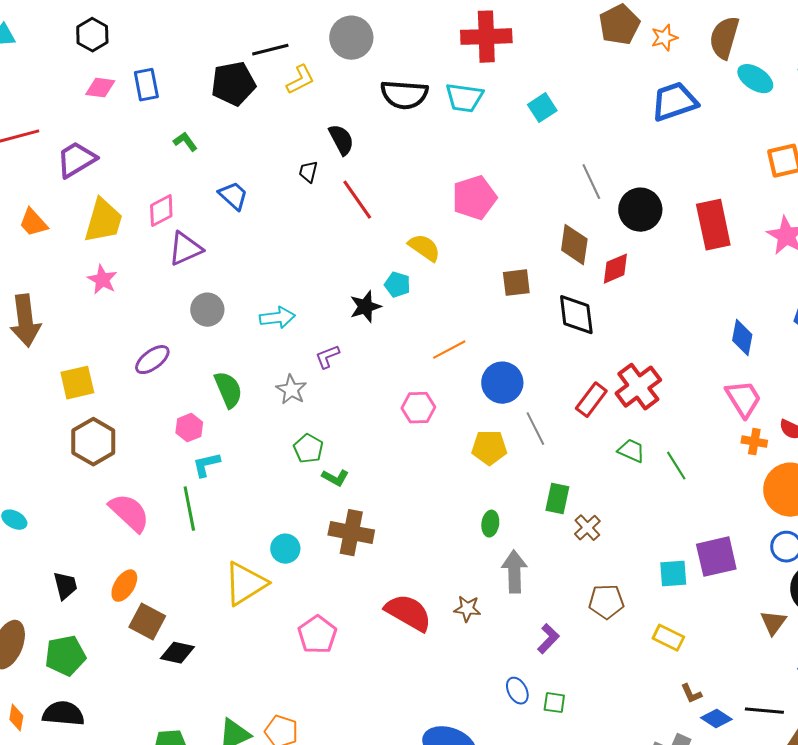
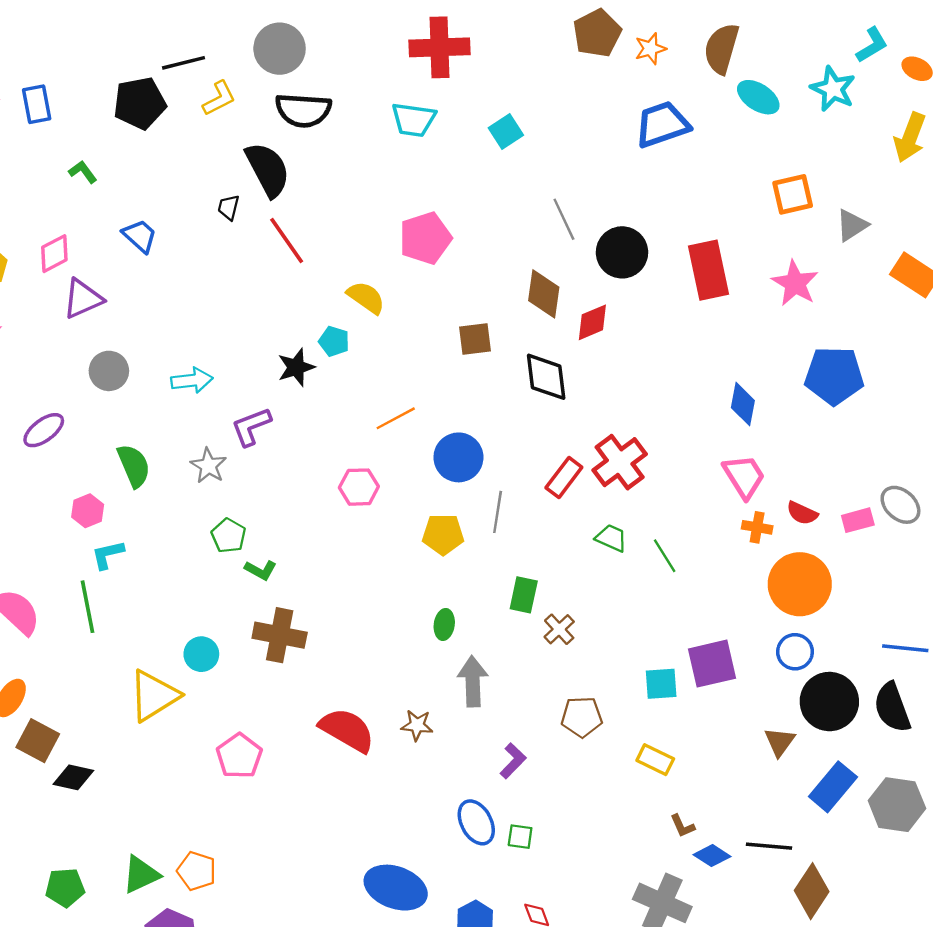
black semicircle: (404, 95) -> (303, 110), moved
black semicircle: (341, 140) -> (268, 169), size x1.5
purple L-shape: (327, 357) -> (251, 427), size x1.4
gray line: (535, 429) -> (498, 512), turned 36
blue ellipse: (517, 691) -> (476, 822), size x1.4

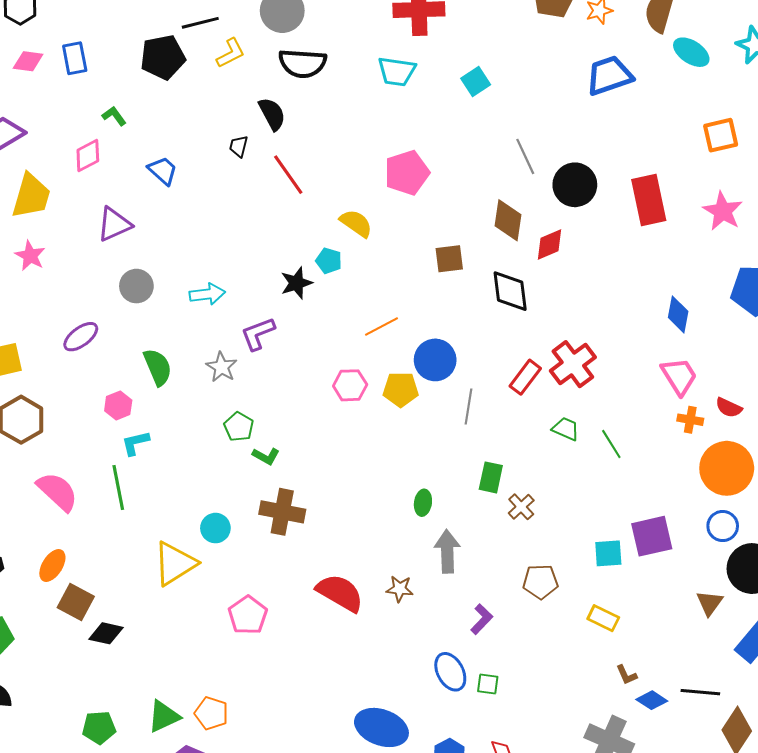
black semicircle: (268, 169) -> (272, 114), size x0.7
pink diamond: (54, 254) -> (88, 155), moved
yellow pentagon: (443, 534) -> (401, 389), moved

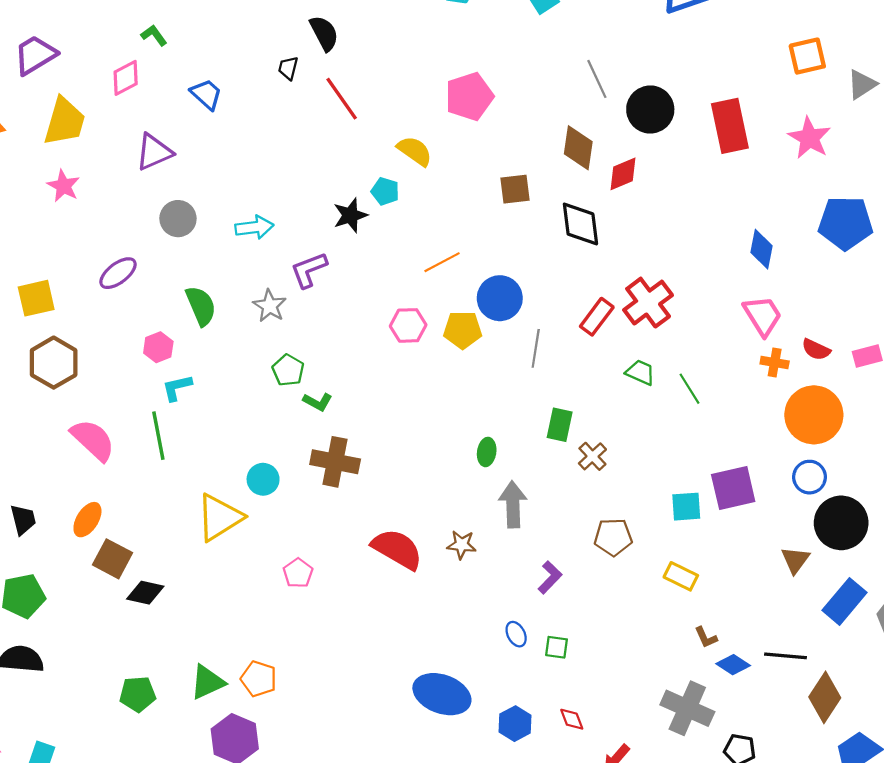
pink pentagon: (248, 615) -> (298, 573), size x0.7
blue ellipse: (450, 672) -> (516, 634), size x0.6

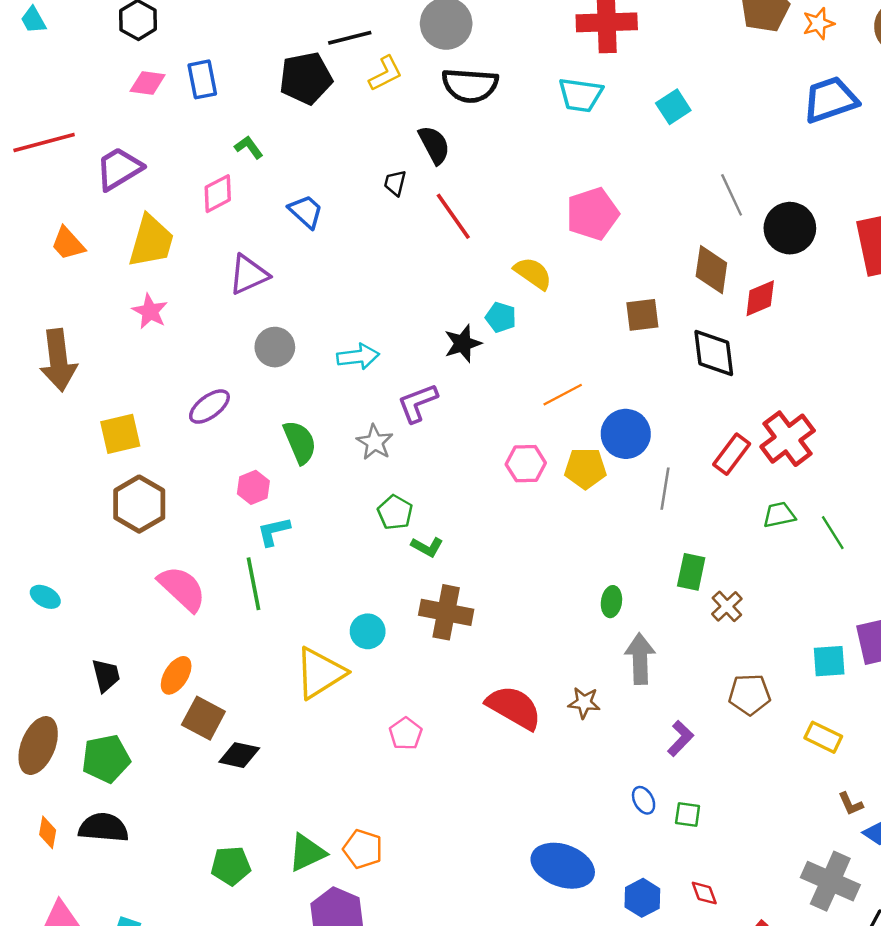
green trapezoid: (640, 372) -> (779, 515), turned -36

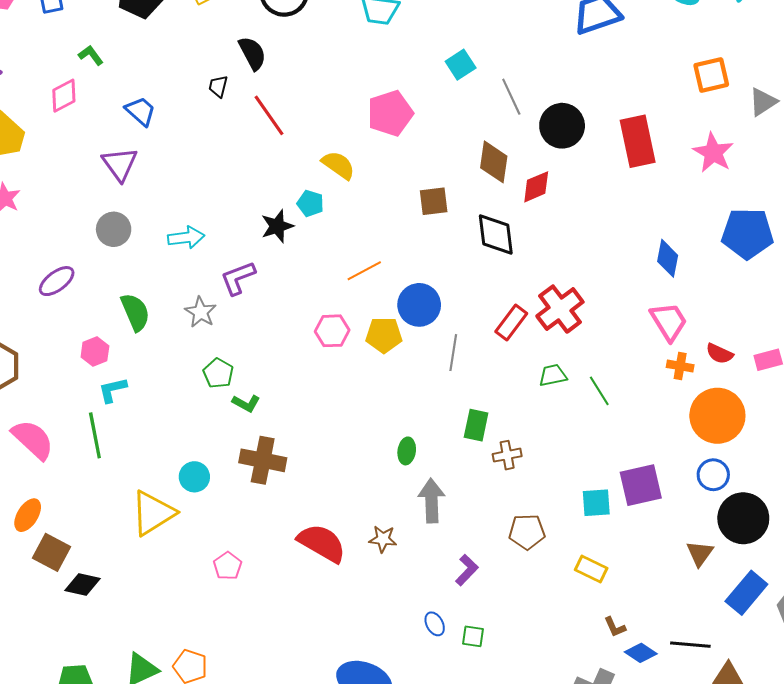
cyan square: (673, 107) -> (461, 65), moved
purple triangle: (249, 274) -> (120, 164), moved, turned -42
brown cross: (727, 606) -> (507, 455), turned 32

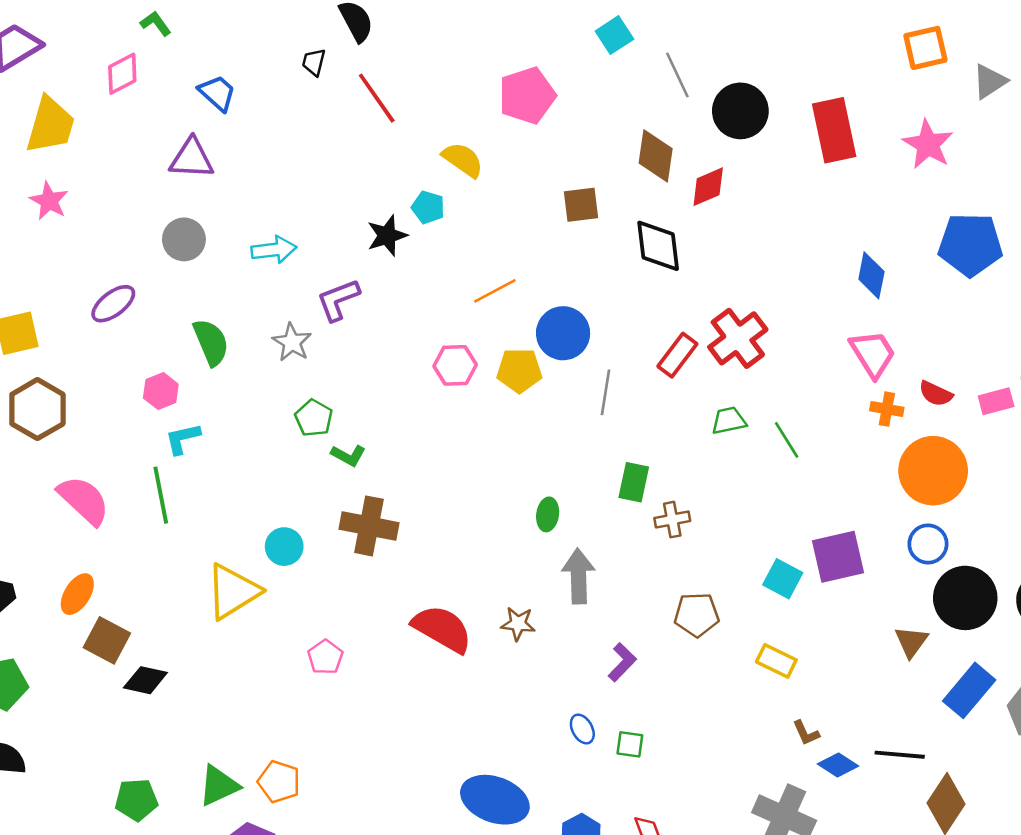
purple triangle: (120, 164) -> (192, 158), turned -51
cyan square: (596, 503) -> (783, 579), turned 32

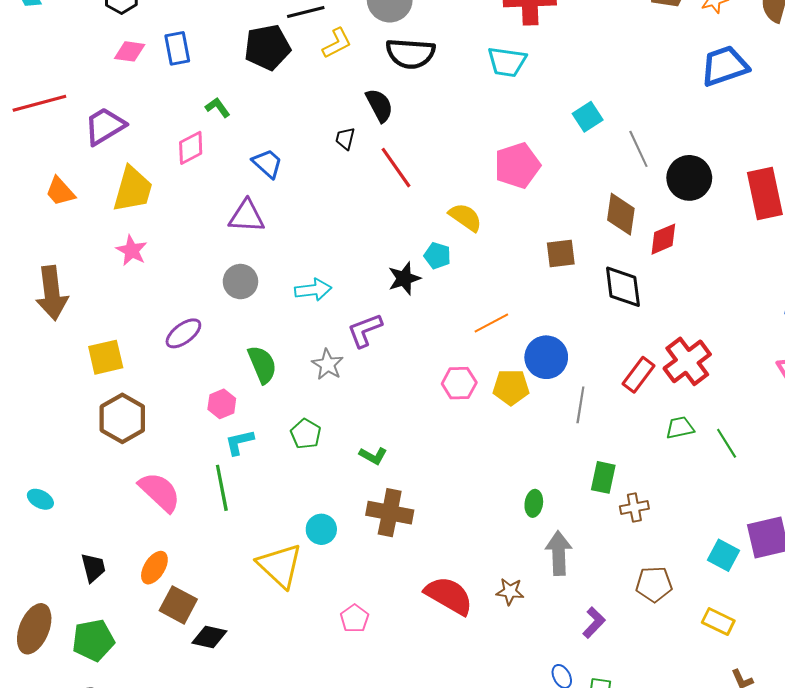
green pentagon: (314, 418) -> (306, 434), moved
yellow triangle: (233, 592) -> (280, 566), turned -45

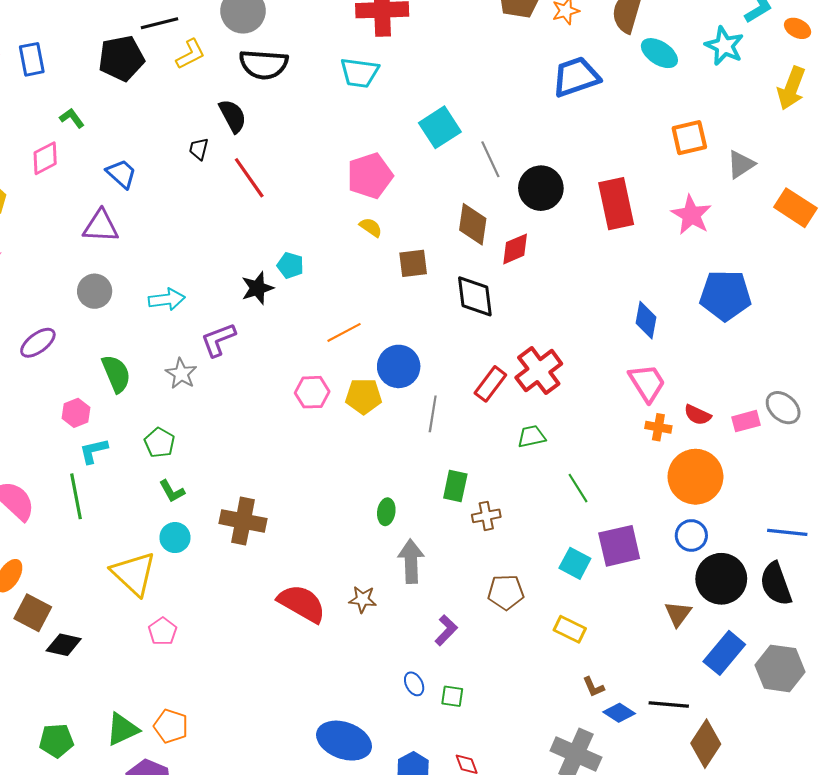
cyan square: (588, 117) -> (440, 127), size x1.4
yellow semicircle: (465, 217) -> (371, 227), moved, size x0.7
green line: (727, 443) -> (578, 488), moved
green L-shape: (373, 456) -> (172, 491), moved, turned 32
pink pentagon: (354, 618) -> (163, 631), moved

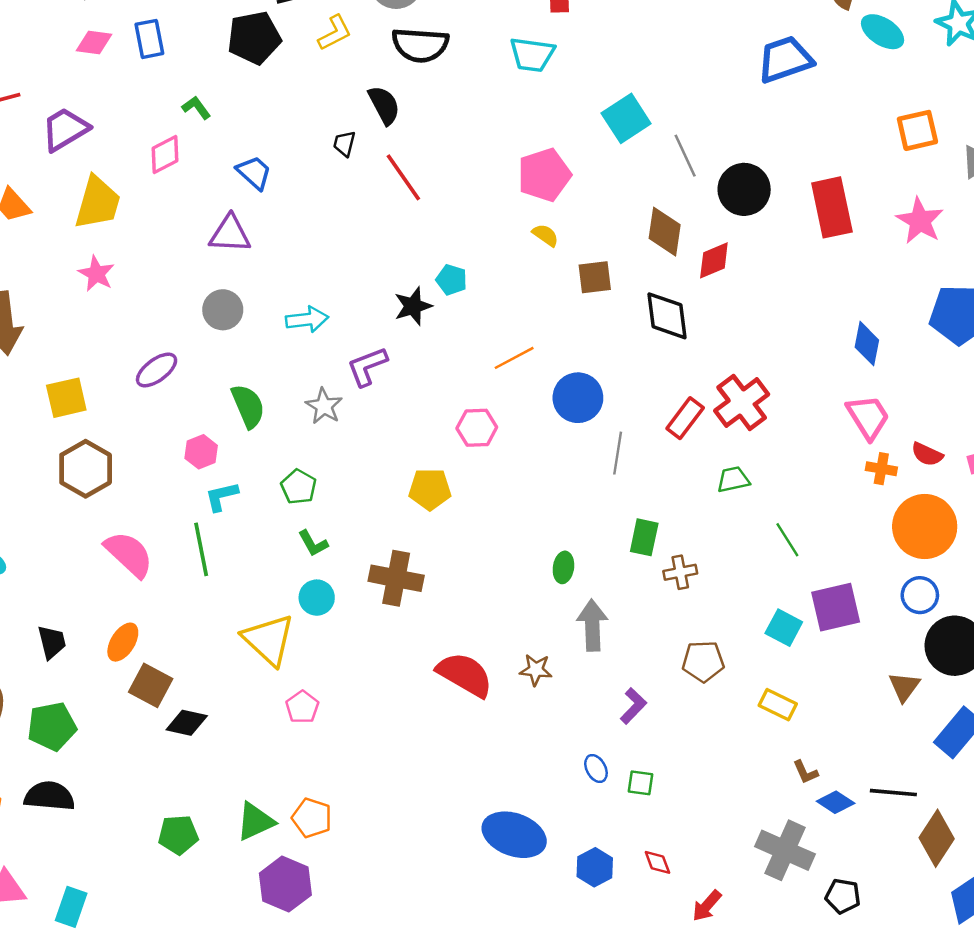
yellow pentagon: (364, 396) -> (430, 489), moved

